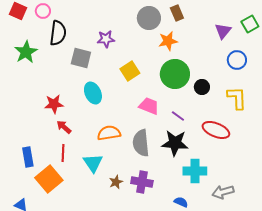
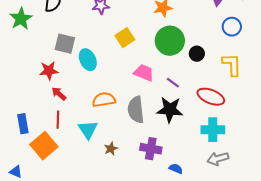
gray square: (81, 58) -> (65, 44), moved
cyan cross: (195, 171) -> (213, 130), moved
purple cross: (142, 182) -> (151, 149), moved

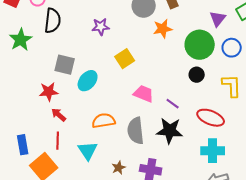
green circle: (170, 41) -> (200, 45), moved
cyan ellipse: (88, 60) -> (88, 81), turned 65
brown star: (111, 149) -> (119, 168), moved

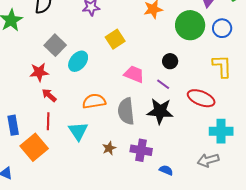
gray square: (65, 65) -> (55, 45), turned 30
black circle: (197, 75) -> (170, 61), moved
cyan cross: (213, 151) -> (221, 131), moved

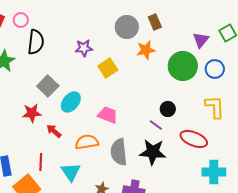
yellow square: (115, 39) -> (108, 68), moved
black circle: (170, 61) -> (168, 109), moved
pink trapezoid: (134, 74) -> (108, 115), moved
red arrow: (49, 95) -> (54, 131), moved

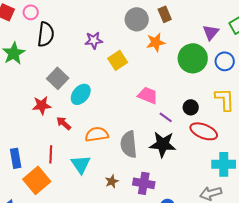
black circle: (168, 109) -> (191, 107), moved
pink trapezoid: (108, 115) -> (148, 95), moved

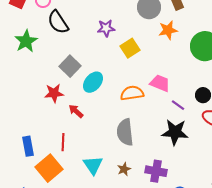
black semicircle: (46, 34) -> (58, 22), turned 140
orange semicircle: (97, 134) -> (132, 93), moved
gray semicircle: (129, 144) -> (125, 132), moved
cyan triangle: (81, 164) -> (93, 165), moved

